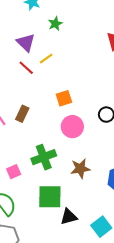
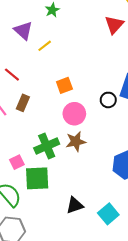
red line: (26, 68) -> (12, 75), moved
brown star: (80, 169) -> (76, 141), moved
green square: (50, 197) -> (37, 178), moved

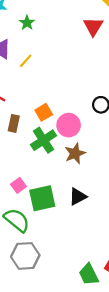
orange square: (64, 85) -> (44, 112), moved
green cross: (47, 146) -> (44, 140), moved
black triangle: (75, 205) -> (78, 197), moved

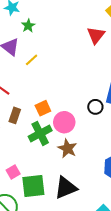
green star: (27, 23) -> (28, 26), moved
brown star: (75, 153) -> (67, 148), turned -30
black triangle: (78, 197) -> (66, 188), size x1.4

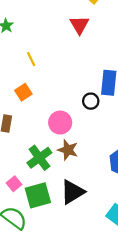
yellow line: (32, 60) -> (31, 59), moved, turned -64
orange square: (43, 108) -> (23, 92), moved
green cross: (40, 133) -> (39, 158), moved

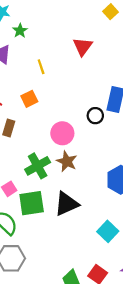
red triangle: (79, 25) -> (83, 47), moved

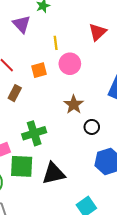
black circle: (95, 116) -> (92, 127), moved
pink circle: (62, 133) -> (70, 64), moved
brown star: (67, 161) -> (74, 105), moved

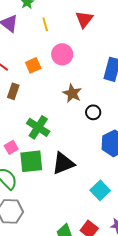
yellow line: (56, 43) -> (45, 24), moved
green cross: (34, 133) -> (38, 127), turned -30

